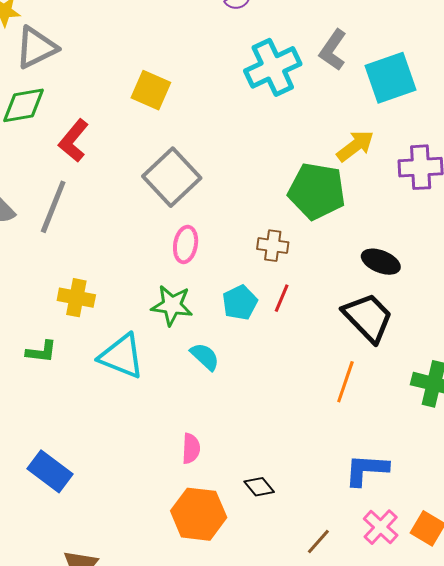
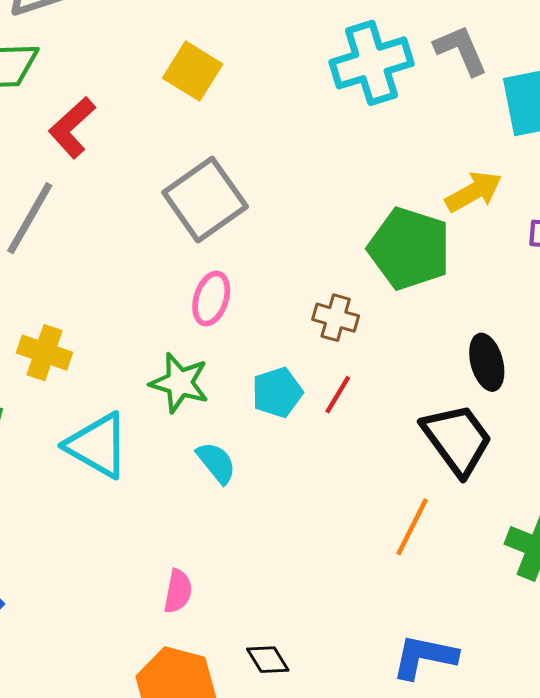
gray L-shape: (333, 50) -> (461, 50), turned 114
black ellipse: (381, 262) -> (487, 362), turned 45

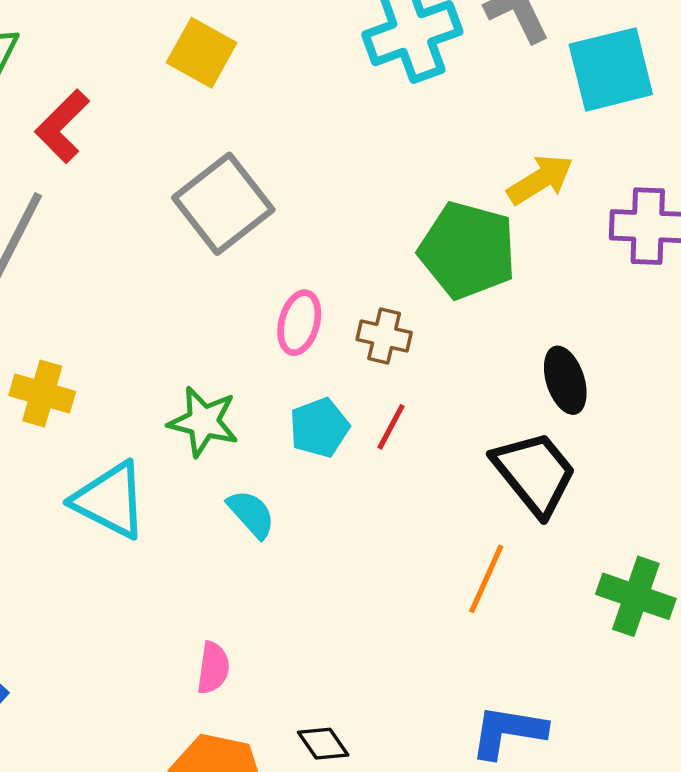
pink ellipse: (211, 299) -> (299, 323), moved

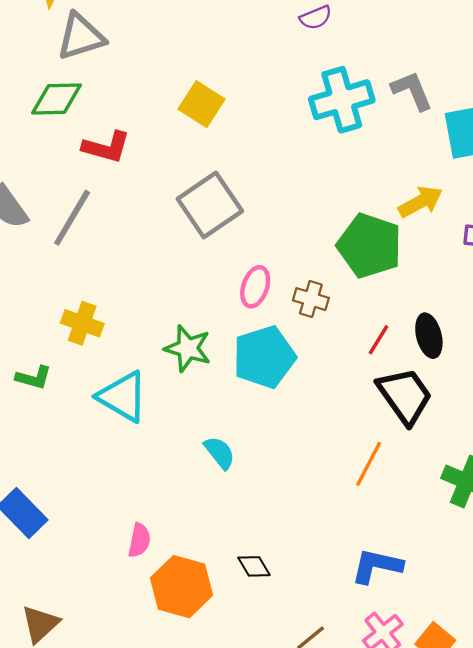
red L-shape: (62, 126) -> (106, 147), turned -123
red line: (391, 427) -> (378, 340), moved
cyan pentagon: (319, 428) -> (264, 357), size x1.6
cyan semicircle: (251, 514) -> (220, 453), moved
pink semicircle: (213, 668) -> (139, 540), moved

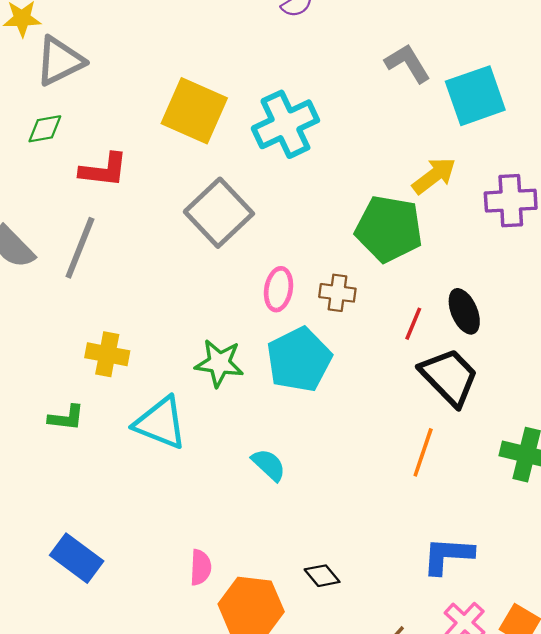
green diamond: (56, 99) -> (45, 129), size x0.7
cyan cross: (342, 100) -> (285, 124), moved
yellow square: (201, 104) -> (194, 111), size x1.4

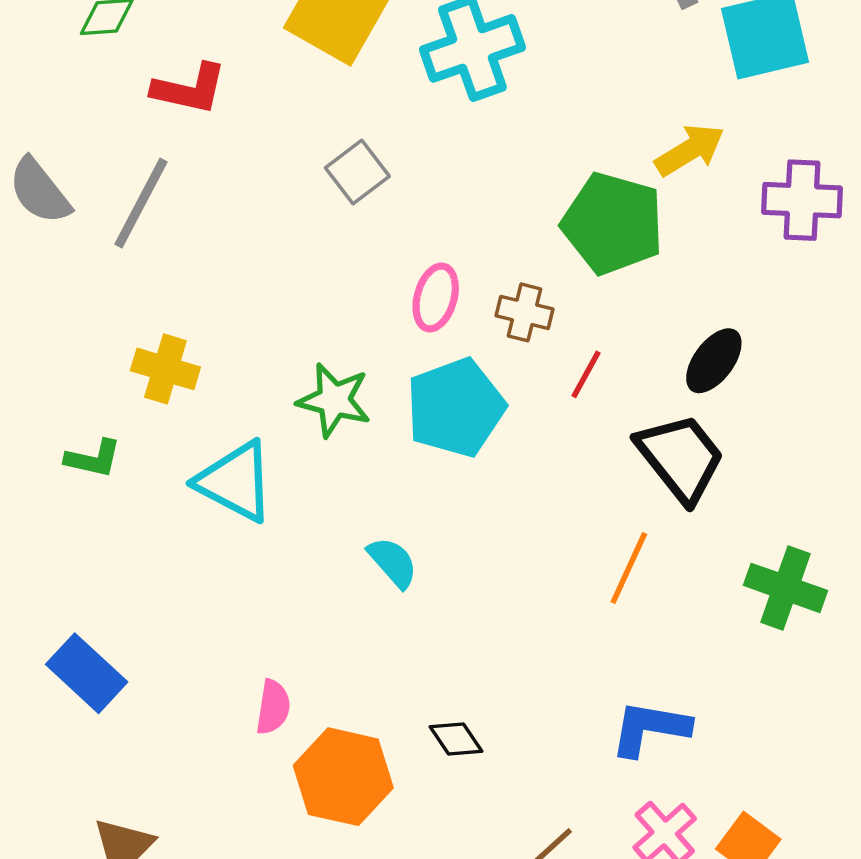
gray square: (219, 213) -> (357, 172), size x0.6
black ellipse: (464, 311) -> (714, 361), turned 54
red line: (413, 324) -> (586, 374), moved

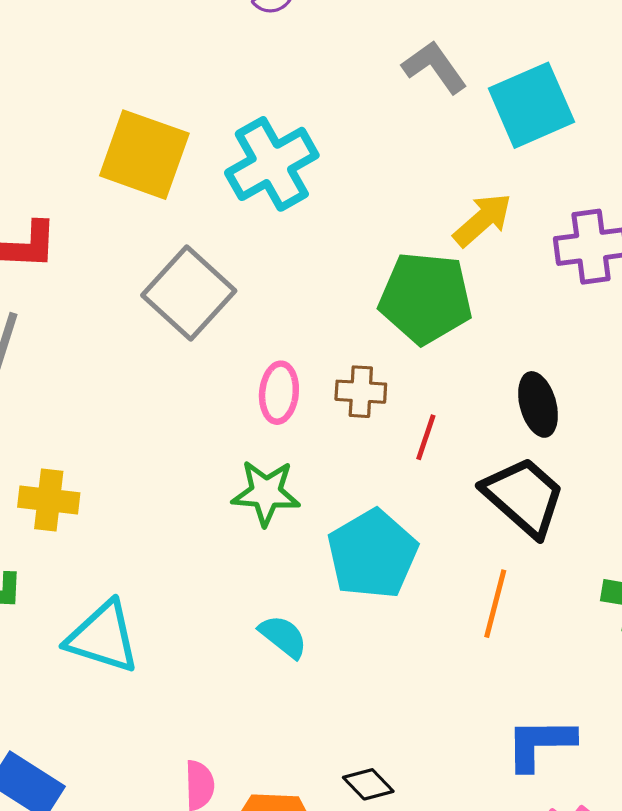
gray square: (357, 172) -> (189, 293), size x1.6
black ellipse: (714, 361) -> (538, 404), turned -42
green star: (334, 400) -> (266, 493), moved
cyan pentagon: (456, 408) -> (372, 554), moved
cyan triangle: (235, 481) -> (103, 637), moved

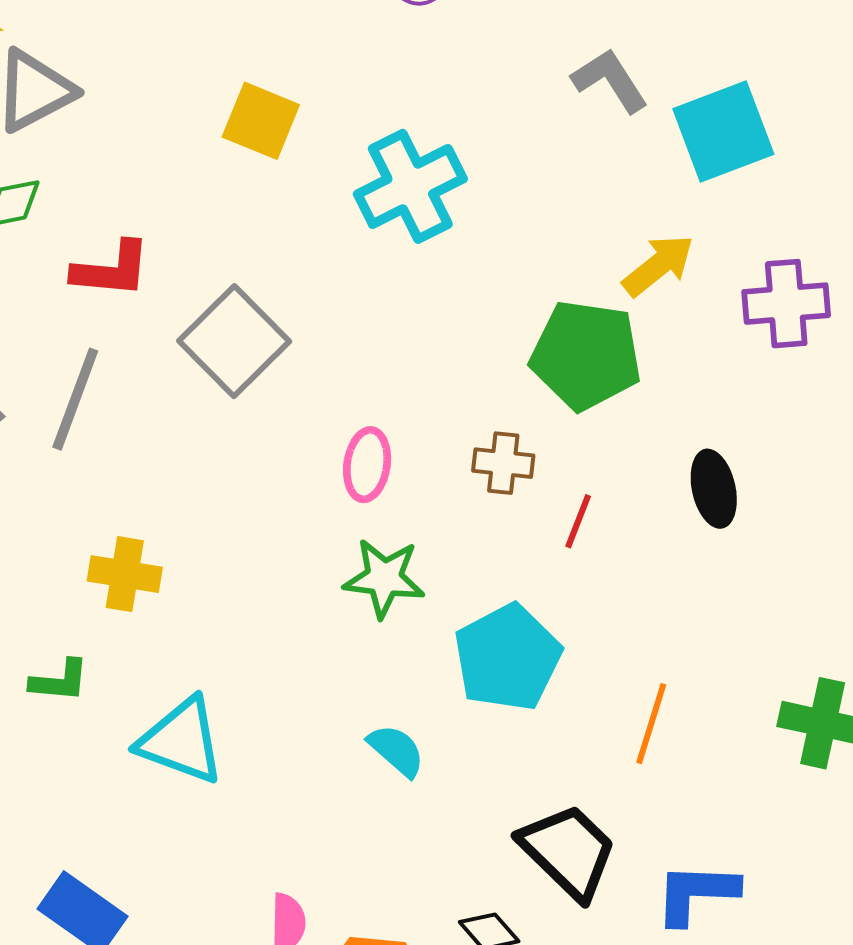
yellow square: (144, 155) -> (261, 121), moved, size x0.7
gray square: (189, 293) -> (234, 341), moved
pink ellipse: (279, 393) -> (367, 465), moved
black trapezoid: (524, 497) -> (568, 851), moved

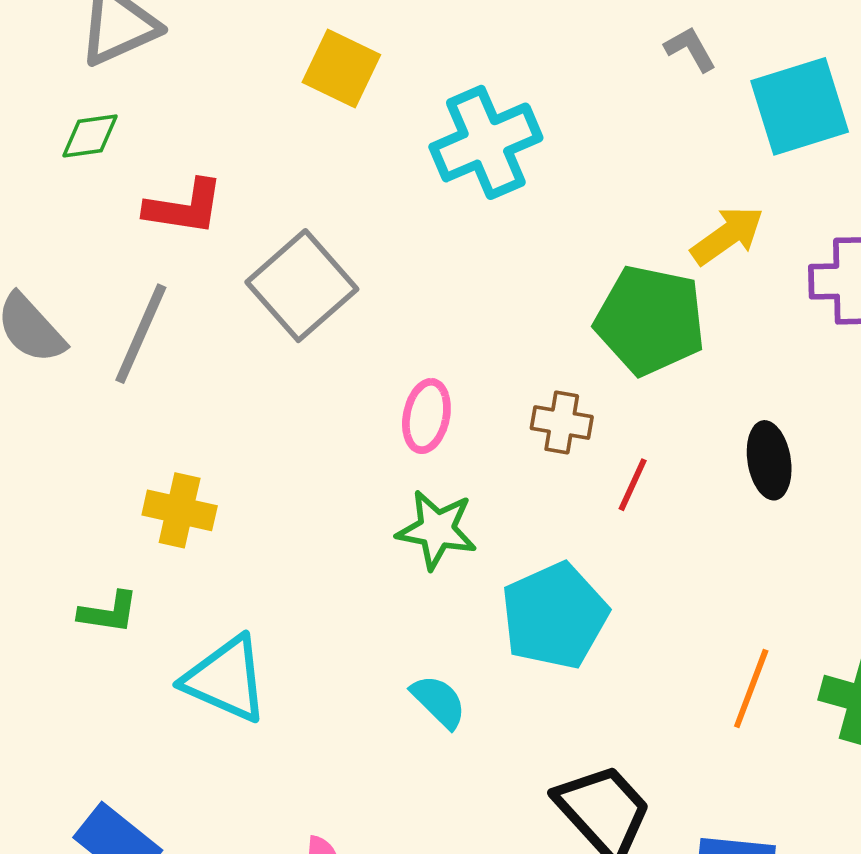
gray L-shape: (610, 80) -> (690, 49), size x0.7
orange line: (651, 724) -> (751, 688), moved

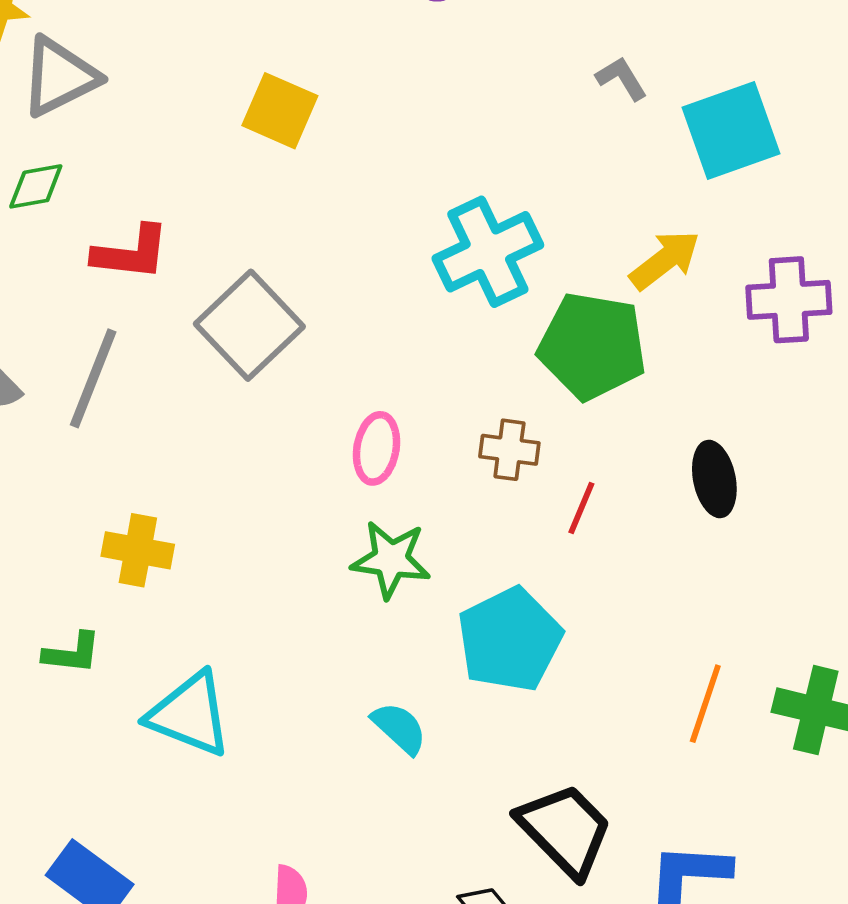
cyan cross: (486, 142) -> (488, 252), moved

